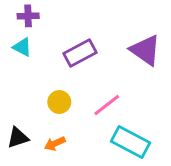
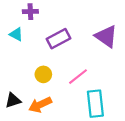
purple cross: (28, 16) -> (30, 12), moved
cyan rectangle: (131, 142) -> (95, 104), turned 56
orange arrow: (55, 144) -> (40, 105), size x1.5

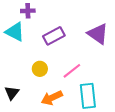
cyan triangle: (16, 34) -> (15, 32), size x1.5
black triangle: (13, 100) -> (12, 93), turned -35
orange arrow: (40, 105) -> (52, 98), moved

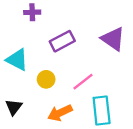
cyan triangle: (15, 32) -> (17, 60), moved

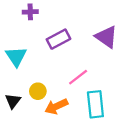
cyan triangle: (17, 60) -> (16, 56), turned 30
yellow circle: (46, 79) -> (38, 91), moved

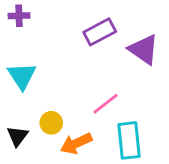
purple cross: (30, 12) -> (19, 16), moved
purple rectangle: (59, 39) -> (100, 32), moved

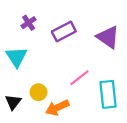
purple cross: (19, 16) -> (29, 23), moved, turned -32
purple rectangle: (100, 32) -> (64, 32), moved
cyan rectangle: (129, 140) -> (108, 94), moved

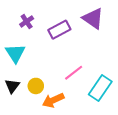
purple triangle: (108, 37) -> (93, 18), moved
cyan rectangle: (108, 94) -> (100, 88), turned 40
black triangle: (13, 102) -> (12, 86), moved

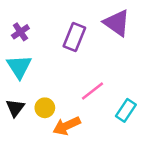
purple cross: (27, 21) -> (20, 32), moved
purple rectangle: (59, 30) -> (74, 37), turned -40
cyan rectangle: (100, 88) -> (126, 110), size x0.7

